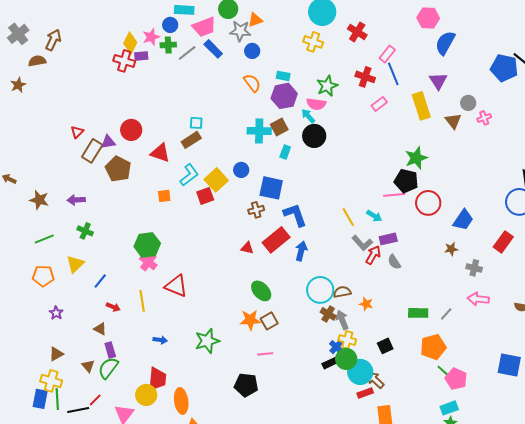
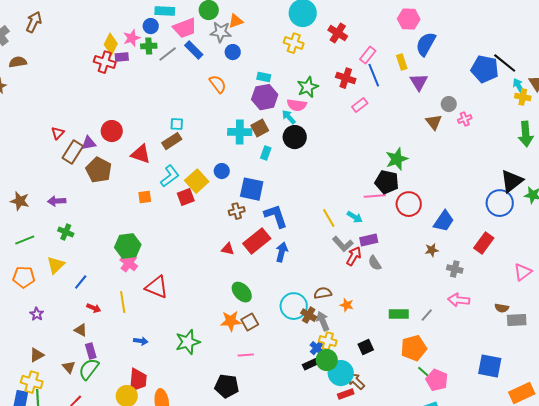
brown arrow: (53, 40) -> (34, 22), moved
orange semicircle: (252, 83) -> (218, 84), moved
yellow rectangle: (421, 106) -> (402, 62), moved, size x0.6
cyan circle: (320, 290) -> (294, 306), moved

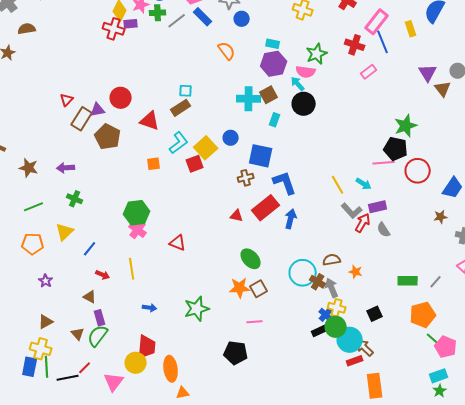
pink rectangle: (368, 55) -> (377, 22), size x1.4
purple triangle: (419, 82) -> (428, 73), moved
red triangle: (157, 287) -> (178, 243), moved, size x0.7

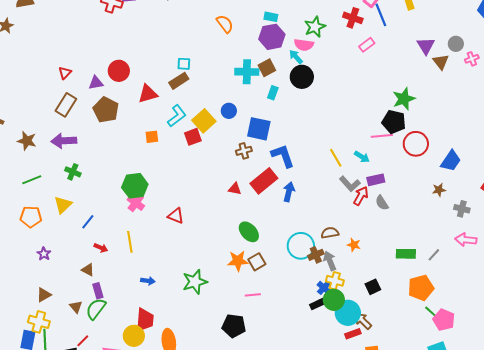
brown rectangle: (82, 119) -> (66, 105), moved
red triangle: (150, 121) -> (148, 94), turned -35
purple arrow: (66, 168) -> (64, 141), size x1.4
brown cross: (318, 282) -> (316, 255), turned 35

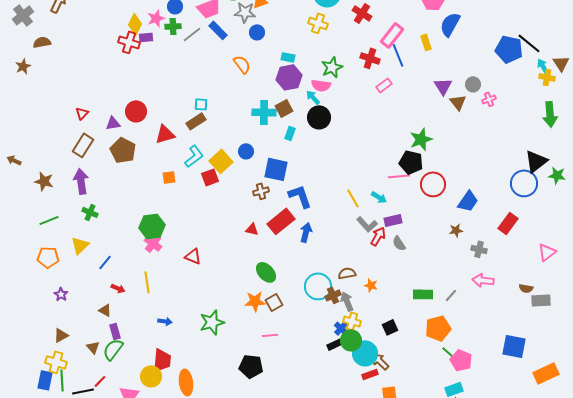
purple arrow: (64, 141) -> (81, 181), turned 85

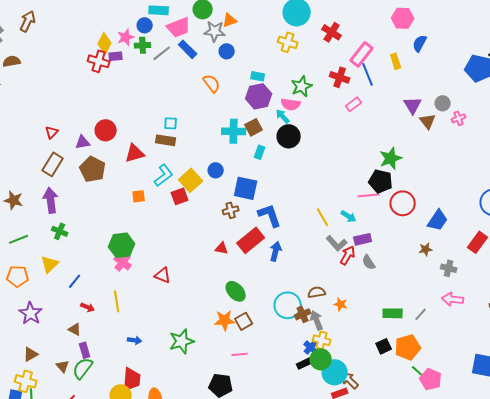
blue semicircle: (450, 24) -> (420, 43), size x0.7
brown rectangle: (196, 121) -> (166, 140), turned 42
purple star: (61, 294) -> (31, 313), size x1.6
black square: (390, 327) -> (384, 346), moved

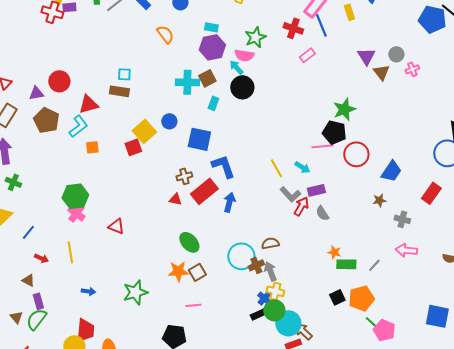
cyan L-shape: (164, 175) -> (78, 126), moved
brown cross: (231, 210) -> (184, 176), moved
orange star: (341, 304) -> (334, 252), moved

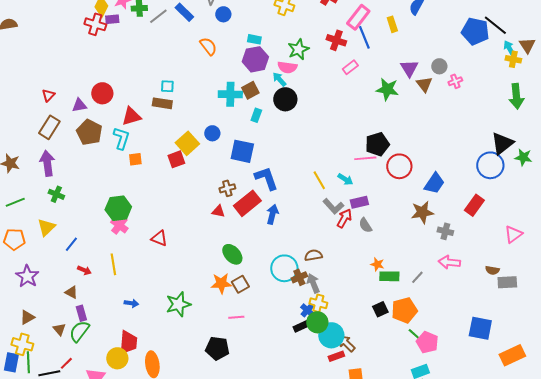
green star: (344, 109) -> (387, 89), moved, turned 30
cyan L-shape: (78, 126) -> (121, 138), turned -35
black pentagon: (334, 132) -> (377, 144), turned -30
brown star: (379, 200) -> (422, 212), size x1.6

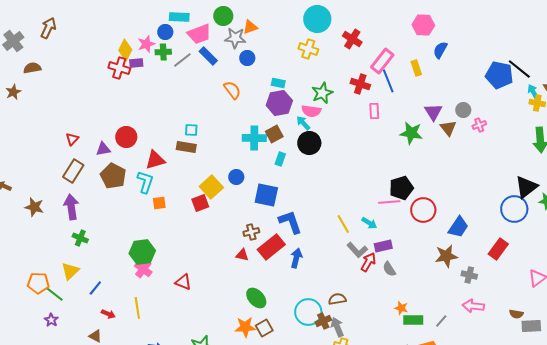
pink rectangle: (350, 67) -> (374, 111), turned -56
green line: (15, 202) -> (54, 294), moved, turned 60
purple star: (27, 276) -> (51, 320), size x0.6

